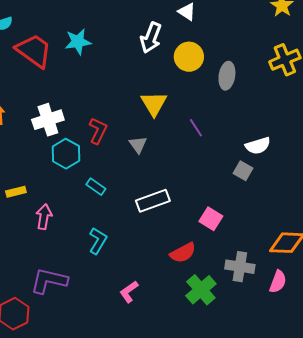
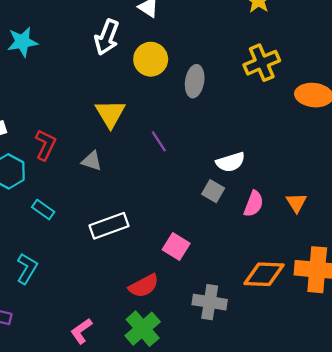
gray triangle: (138, 145) -> (92, 161), turned -36
cyan L-shape: (98, 241) -> (27, 269), moved
pink semicircle: (278, 282) -> (254, 204), moved
green cross: (201, 290) -> (143, 329), moved

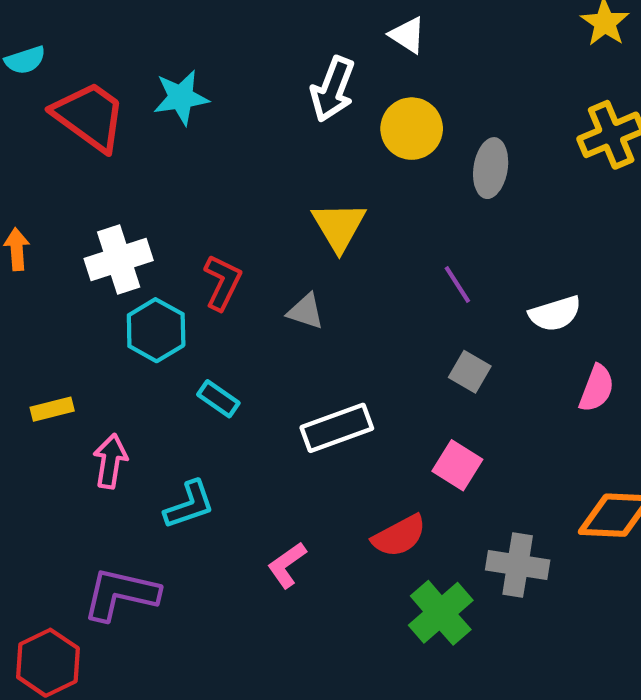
purple line: (159, 141) -> (457, 284), moved
gray square: (213, 191) -> (470, 372), moved
cyan L-shape: (27, 269) -> (189, 505), turned 40
green cross: (143, 329) -> (441, 613), moved
pink L-shape: (81, 331) -> (287, 565), moved

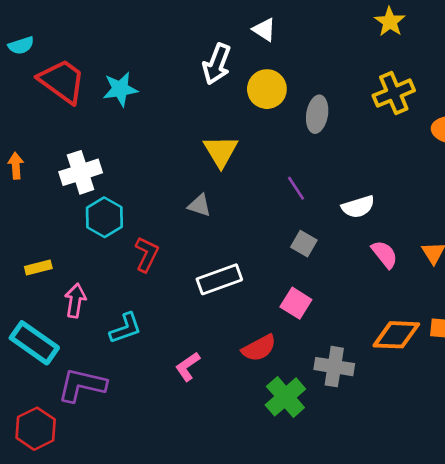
cyan star: (181, 97) -> (120, 89), moved
red L-shape: (223, 282) -> (147, 254), moved
pink semicircle: (597, 388) -> (385, 254), turned -60
cyan rectangle: (218, 399) -> (34, 343), moved, size x1.8

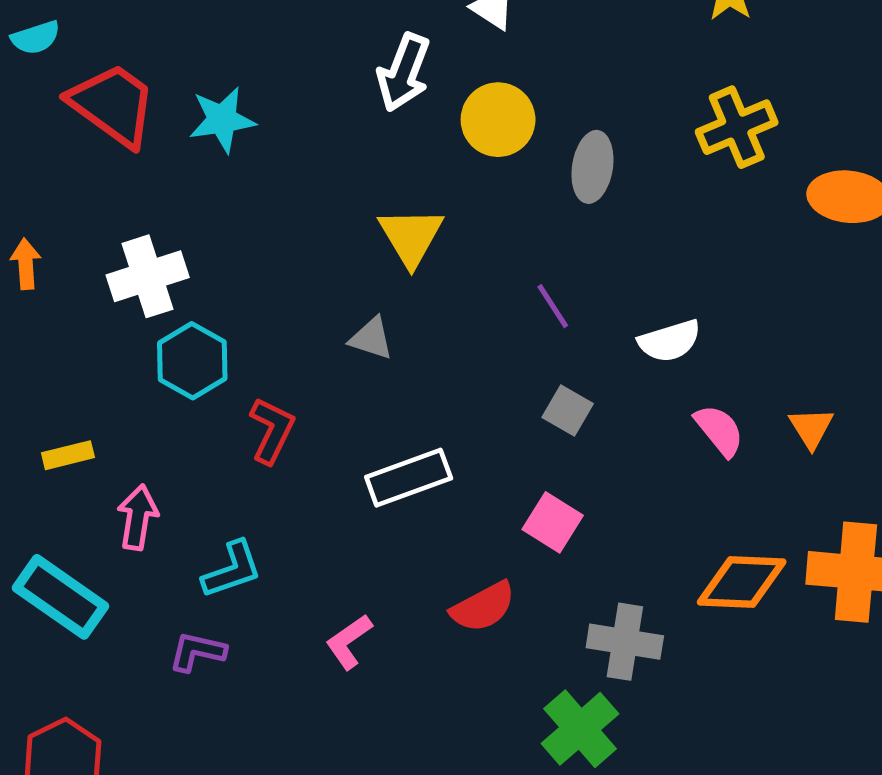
purple L-shape: (82, 385) -> (197, 652), moved, size x0.6
green cross: (285, 397) -> (580, 729), moved

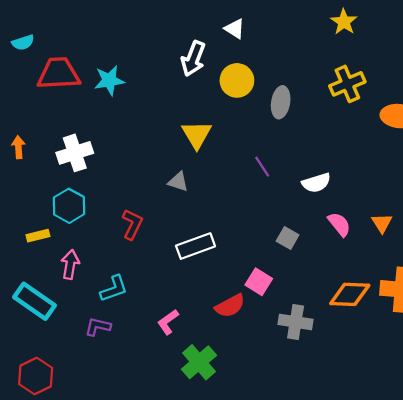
red trapezoid: (113, 105) -> (59, 74), turned -39
cyan hexagon: (192, 361) -> (69, 206), moved
gray square: (568, 410) -> (288, 238), moved
pink square: (553, 522) -> (259, 282), moved
green cross: (580, 729) -> (199, 362), moved

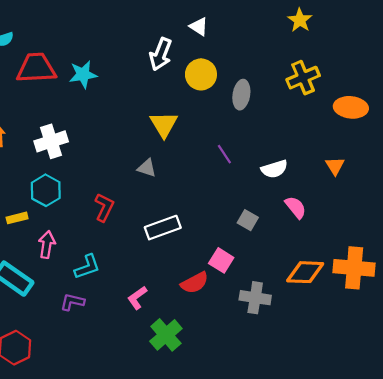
orange triangle: (382, 223) -> (335, 166), moved

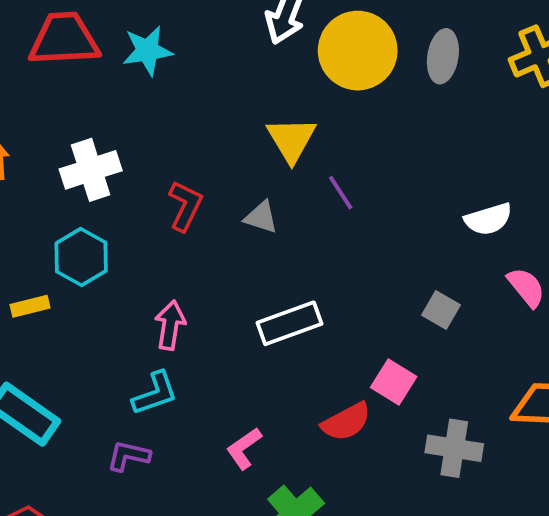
yellow circle: (201, 74) -> (358, 51), size x1.4
gray ellipse: (241, 95) -> (443, 56), moved
purple line: (224, 154) -> (341, 193), moved
red L-shape: (104, 207) -> (185, 206), moved
pink arrow: (47, 245) -> (170, 325), moved

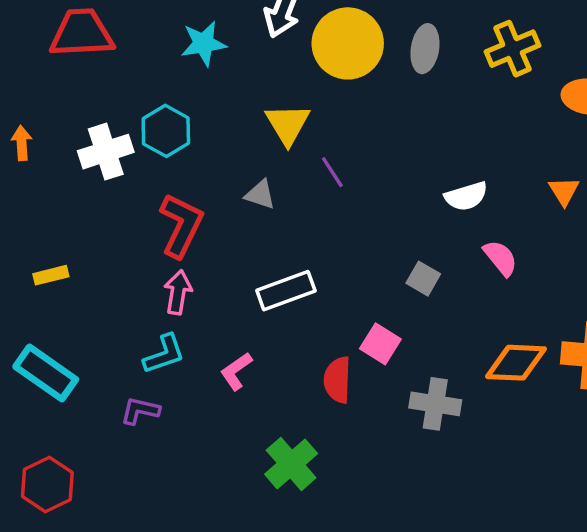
cyan star: (147, 51) -> (204, 43), moved
red L-shape: (185, 206) -> (181, 225), moved, size x1.4
cyan hexagon: (81, 257) -> (166, 131), moved
red semicircle: (346, 422) -> (337, 380), turned 120
pink L-shape: (244, 448) -> (236, 371), moved

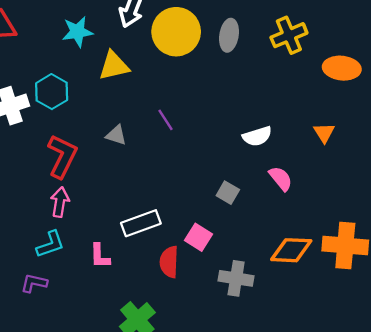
yellow triangle: (288, 124) -> (114, 66), moved, turned 48
white rectangle: (286, 291) -> (141, 223), moved
pink L-shape: (236, 371) -> (100, 256), turned -56

